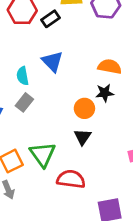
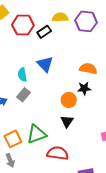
green triangle: (43, 154) -> (37, 134), turned 45

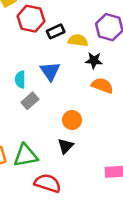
yellow semicircle: (60, 17) -> (78, 40), moved
black star: (84, 88) -> (94, 61), moved
gray rectangle: (23, 95) -> (30, 101), moved

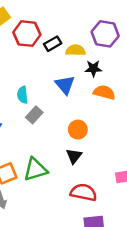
blue triangle: (50, 71) -> (65, 85), moved
red semicircle: (48, 183) -> (84, 192), moved

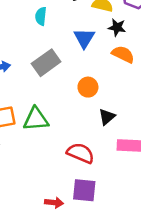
cyan semicircle: (22, 95) -> (41, 16), moved
gray rectangle: (34, 115) -> (46, 63), size x1.5
black triangle: (74, 156) -> (107, 117), moved

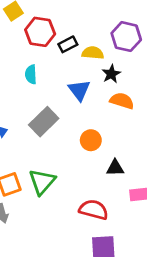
black star: (117, 27) -> (111, 74), turned -30
black triangle: (107, 117) -> (115, 168), turned 48
green triangle: (36, 119) -> (42, 182), turned -36

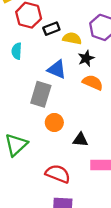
blue triangle: (79, 90) -> (57, 69), turned -36
gray rectangle: (44, 122) -> (41, 94), moved, turned -35
orange circle: (91, 140) -> (54, 122), moved

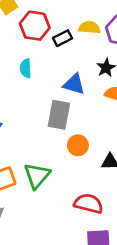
yellow semicircle: (72, 38) -> (89, 27), moved

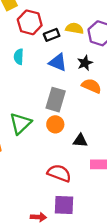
blue triangle: (74, 84) -> (58, 62), moved
gray rectangle: (59, 115) -> (56, 100), moved
green triangle: (37, 176) -> (20, 123), moved

